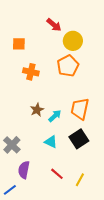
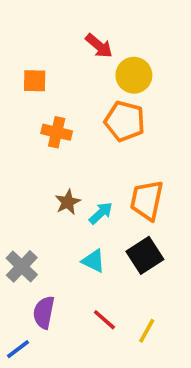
orange pentagon: (68, 66) -> (125, 121), turned -30

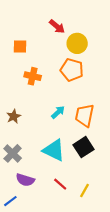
brown star: (68, 202) -> (14, 116), moved
cyan arrow: (101, 213) -> (58, 112), moved
cyan triangle: (93, 261) -> (54, 150), size x1.6
purple semicircle: (44, 312) -> (25, 180), turned -84

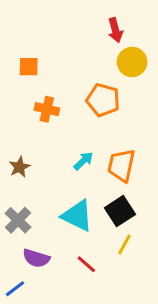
red arrow: (57, 26) -> (115, 30), moved, turned 35
yellow circle: (77, 43) -> (132, 62), moved
yellow line: (85, 190) -> (124, 245), moved

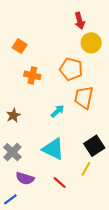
orange square: (29, 67) -> (20, 46), turned 32
orange trapezoid: (121, 165) -> (84, 97), moved
black square: (120, 211) -> (94, 146), moved

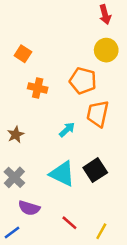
red arrow: (80, 21) -> (105, 15), moved
black square: (94, 146) -> (95, 170), moved
yellow line: (86, 169) -> (101, 231), moved
red line: (60, 183) -> (69, 223), moved

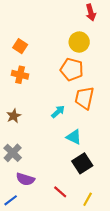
yellow circle: (106, 50) -> (79, 42), moved
orange cross: (38, 88) -> (20, 75), moved
black square: (95, 170) -> (82, 163), moved
cyan triangle: (62, 174) -> (74, 137), moved, size x0.7

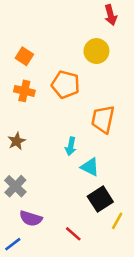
orange pentagon: (72, 69) -> (66, 85), moved
cyan arrow: (58, 112) -> (71, 146), moved, turned 144
yellow line: (88, 199) -> (117, 221), moved

